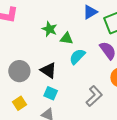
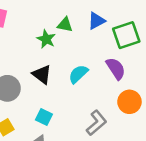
green triangle: (66, 38) -> (65, 25), moved
black triangle: (48, 70) -> (42, 75), moved

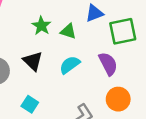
green triangle: (65, 25) -> (68, 31), moved

